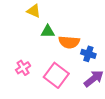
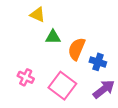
orange semicircle: (69, 42) -> (77, 49), turned 108
pink cross: (23, 68) -> (26, 77), turned -32

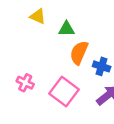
green triangle: (53, 37) -> (66, 29), moved

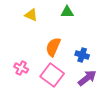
green triangle: (66, 29) -> (67, 12), moved
orange semicircle: (79, 53) -> (53, 47), moved

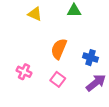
pink square: (52, 75) -> (58, 79), size x0.6

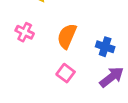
pink cross: (24, 72) -> (25, 32), moved

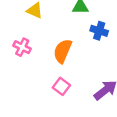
blue cross: (105, 47) -> (99, 31), moved

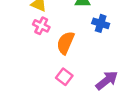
pink cross: (22, 47) -> (41, 26), moved

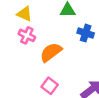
orange semicircle: (65, 43) -> (51, 52), turned 30

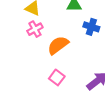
pink cross: (27, 35) -> (35, 29), turned 35

